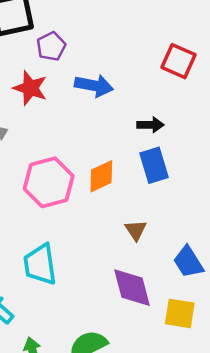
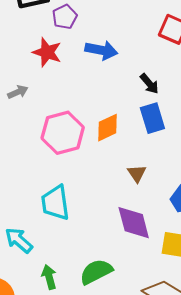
black arrow: (150, 125) -> (149, 84), turned 50

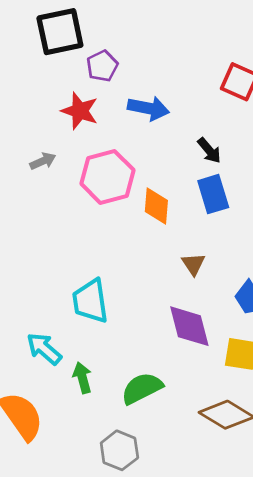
orange diamond: (108, 128) -> (156, 206), turned -60
pink hexagon: (63, 133) -> (107, 177), moved
green arrow: (49, 277) -> (82, 378), moved

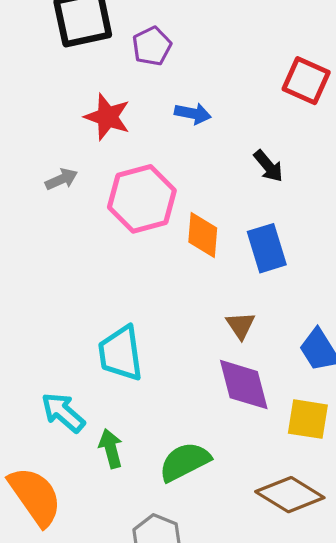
purple pentagon: (102, 66) -> (152, 46), moved
blue arrow: (148, 108) -> (193, 113), size x0.7
blue rectangle: (213, 194) -> (267, 248), moved
brown triangle: (193, 264) -> (240, 325), moved

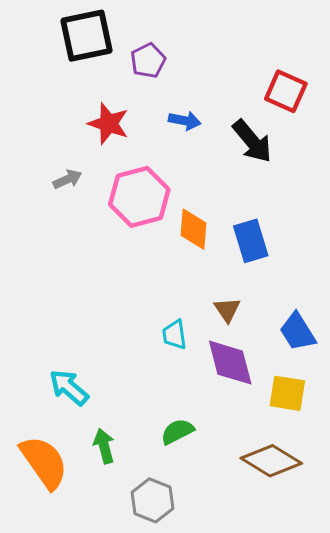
black arrow: (268, 166) -> (252, 141), moved, size x1.5
cyan trapezoid: (121, 353) -> (174, 335), moved, size x0.6
green arrow: (111, 449) -> (104, 446), moved
green semicircle: (185, 462) -> (177, 431), size x0.7

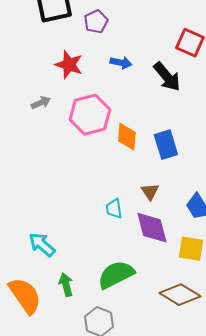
green semicircle: (177, 431) -> (116, 275), size x1.6

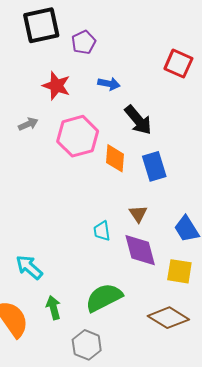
black arrow: (167, 77) -> (138, 120), moved

